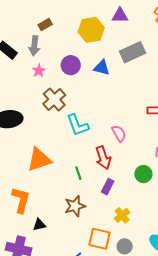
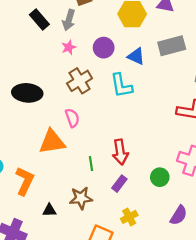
cyan L-shape: (78, 125) -> (121, 86), moved
pink semicircle: (119, 133) -> (72, 118), moved
black triangle: (39, 225) -> (49, 210), moved

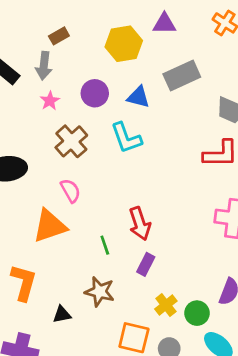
green circle: (160, 177) -> (197, 313), moved
brown star: (81, 198) -> (100, 292), turned 30

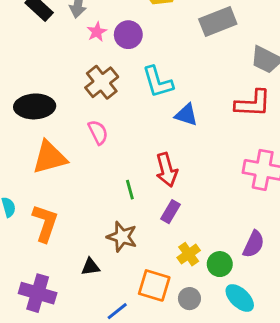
blue triangle: (138, 97) -> (186, 115), moved
pink star: (50, 101) -> (97, 32), moved
orange triangle: (50, 226) -> (50, 157), moved
black triangle: (62, 315) -> (90, 267), moved

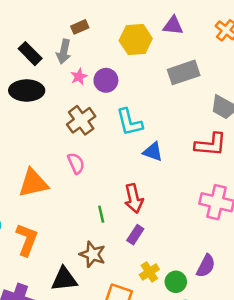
black ellipse: (35, 106) -> (27, 91), moved
black triangle: (90, 267) -> (64, 279), size x1.6

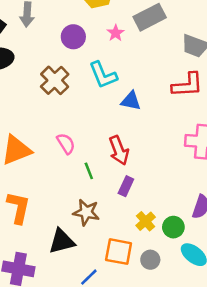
pink star: (79, 77) -> (116, 33), moved
pink semicircle: (76, 163) -> (66, 143), moved

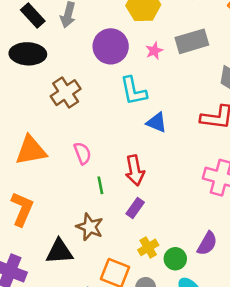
purple circle: (73, 37) -> (111, 46), size x1.4
brown cross: (55, 80) -> (66, 93), moved

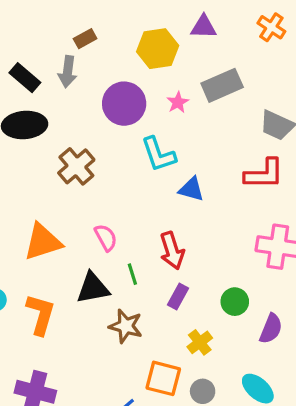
black triangle: (59, 251) -> (93, 288), moved
green circle: (175, 259) -> (235, 302), moved

